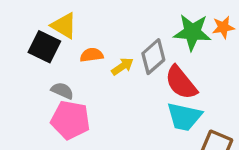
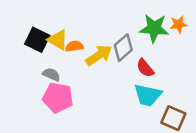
yellow triangle: (64, 26) -> (58, 40), moved
yellow arrow: (122, 66) -> (99, 55), size x1.5
red semicircle: (181, 83) -> (145, 68), size x0.7

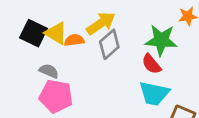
green star: (154, 28) -> (161, 40), moved
gray diamond: (123, 48) -> (109, 44), moved
yellow arrow: (99, 55) -> (101, 23), moved

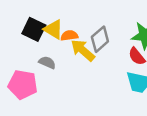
yellow arrow: (101, 23) -> (83, 50), moved, turned -105
pink pentagon: (56, 96) -> (23, 85), moved

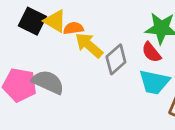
gray diamond: (100, 39) -> (116, 59), moved
gray semicircle: (47, 62) -> (48, 82), moved, size x1.6

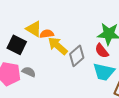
black square: (32, 21) -> (17, 45), moved
gray semicircle: (48, 82) -> (29, 72), size x0.6

